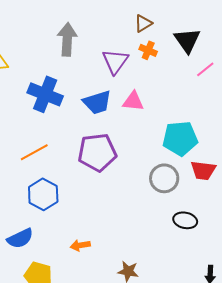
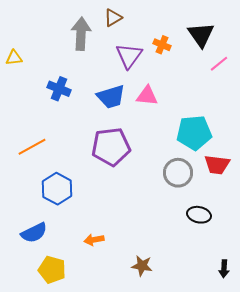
brown triangle: (143, 23) -> (113, 18), moved
blue cross: (45, 94) -> (59, 89), size x0.7
orange line: (34, 152) -> (32, 147), moved

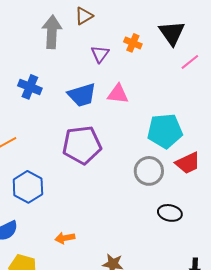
purple triangle: (129, 56) -> (100, 54), size x0.7
red trapezoid: (217, 165) -> (188, 163), turned -32

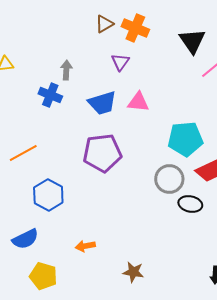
gray arrow: (52, 32) -> (66, 70), moved, size x0.6
orange cross: (133, 43) -> (135, 28), moved, size x1.5
black ellipse: (170, 213) -> (190, 204), moved

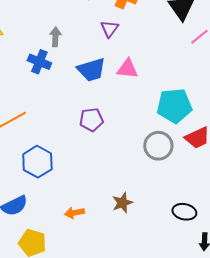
purple pentagon: (102, 153) -> (91, 120), size x0.6
black ellipse: (190, 204) -> (184, 212), moved
brown star: (133, 272) -> (122, 203), moved, turned -30

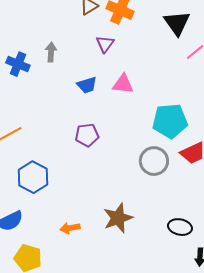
blue cross: (39, 62) -> (18, 64), moved
blue trapezoid: (91, 70) -> (87, 85), size x0.7
brown star: (122, 203) -> (118, 218), size x1.4

